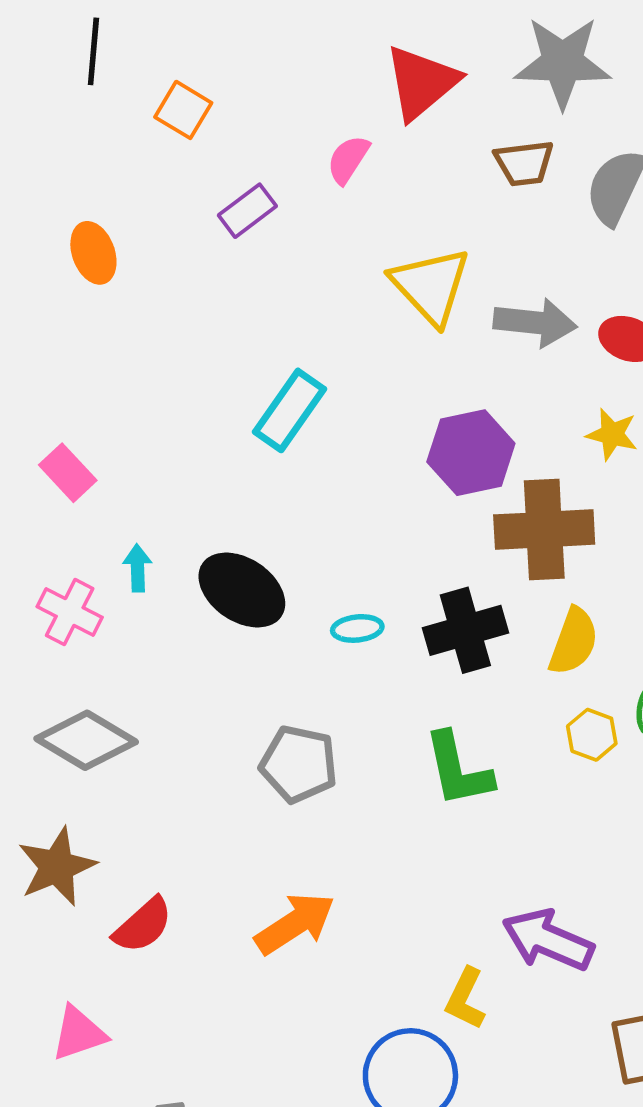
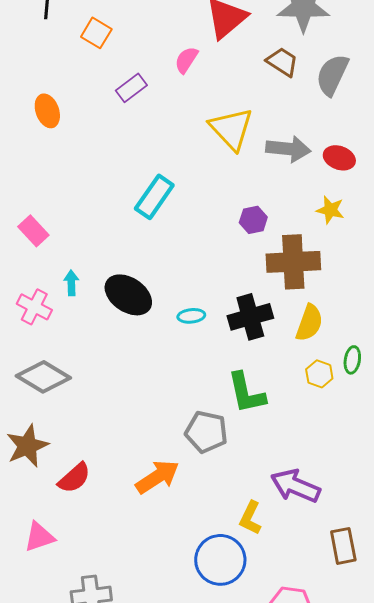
brown trapezoid: (524, 163) -> (282, 62), turned -140
purple hexagon: (471, 453) -> (253, 220), size x0.6
gray pentagon: (299, 764) -> (206, 432), moved

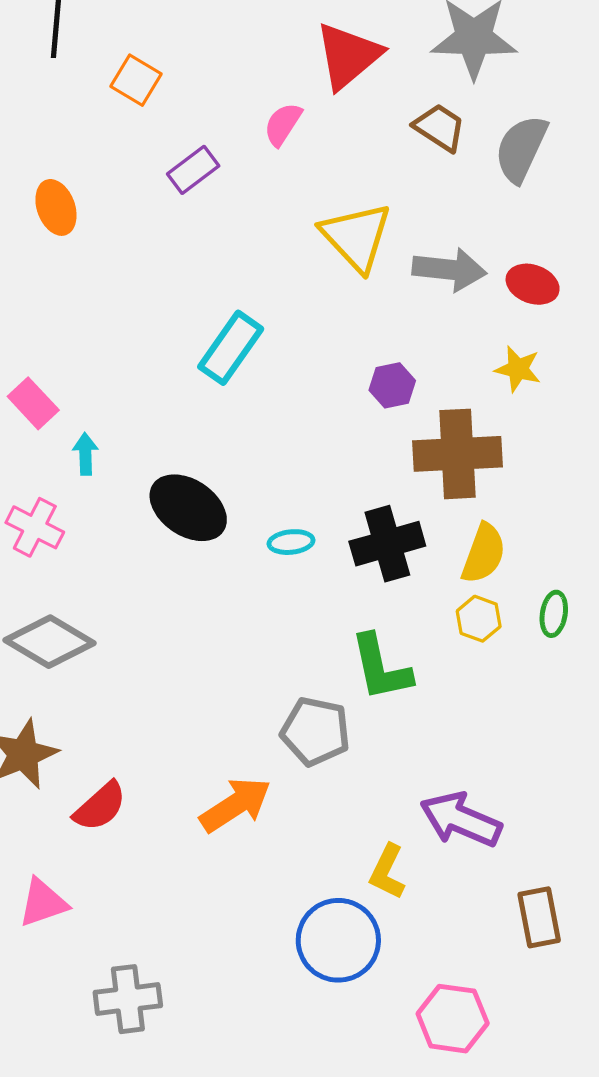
cyan arrow: (71, 283) -> (85, 454), moved
yellow hexagon: (319, 374) -> (479, 619), moved

